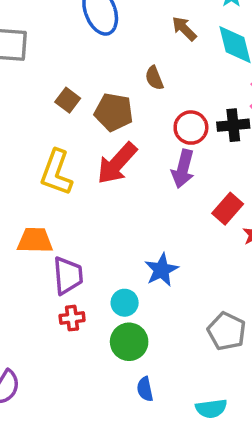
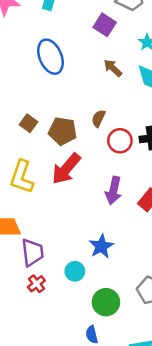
brown semicircle: (154, 78) -> (98, 118), moved, turned 48
purple arrow: (183, 169) -> (113, 191), moved
red cross: (72, 318) -> (36, 284), turned -30
green circle: (129, 342) -> (106, 302), moved

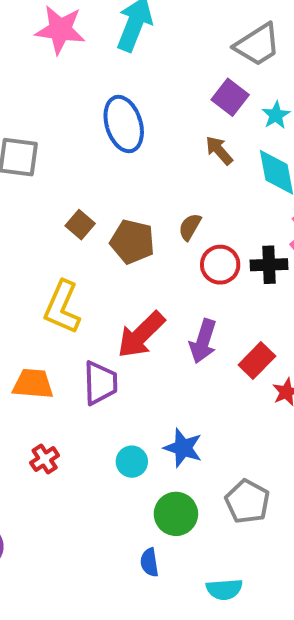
purple square: (105, 25) -> (230, 97), moved
red arrow: (66, 169) -> (141, 335), moved
blue star: (101, 246) -> (183, 448), moved, turned -30
purple trapezoid: (32, 252) -> (100, 383), moved
red cross: (36, 284) -> (45, 459), moved

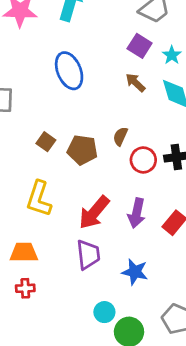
purple trapezoid: (100, 383) -> (88, 255), moved
blue star: (183, 448) -> (135, 272), moved
red cross: (45, 459) -> (25, 288), moved, turned 36
cyan circle: (132, 462) -> (104, 312), moved

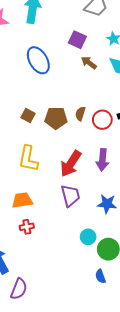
purple square: (140, 46) -> (77, 40), moved
brown semicircle: (120, 136) -> (80, 114), moved

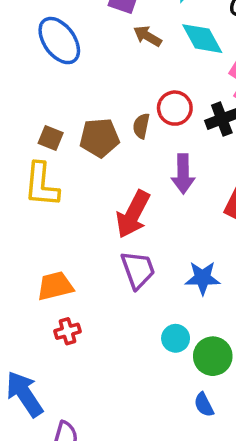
red circle: (102, 120) -> (175, 108), moved
yellow L-shape: (28, 159) -> (41, 185), moved
purple arrow: (102, 160) -> (183, 174), moved

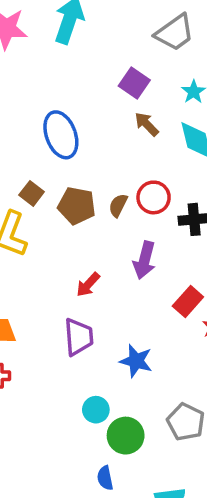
blue ellipse: (59, 41) -> (61, 135), moved
red arrow: (133, 214) -> (88, 285), size x0.6

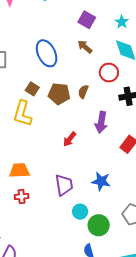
brown arrow: (147, 124) -> (85, 47), moved
red circle: (154, 197) -> (109, 73), moved
purple trapezoid: (79, 337) -> (64, 185), moved

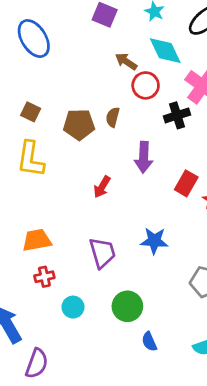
brown arrow: (85, 47) -> (126, 61), moved
blue ellipse: (47, 53) -> (34, 39), moved
brown square: (32, 89) -> (31, 112), moved
cyan circle: (80, 212) -> (73, 307), moved
green circle: (99, 225) -> (127, 306), moved

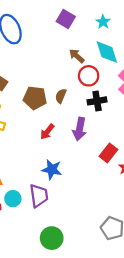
black cross: (177, 115) -> (97, 101), moved
red arrow: (102, 187) -> (47, 132), moved
blue star: (154, 241) -> (52, 169), moved
cyan circle: (73, 307) -> (13, 199), moved

